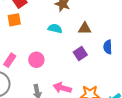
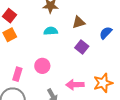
blue semicircle: (108, 47) -> (106, 33), turned 64

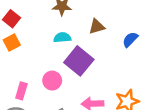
purple square: (82, 47) -> (79, 61), moved, size x1.6

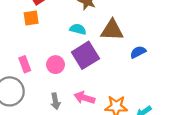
brown triangle: (97, 27) -> (112, 30), size x1.5
pink rectangle: (21, 91) -> (25, 64), turned -56

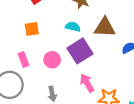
orange square: (31, 18) -> (32, 29), moved
pink arrow: (84, 98) -> (87, 83), moved, turned 42

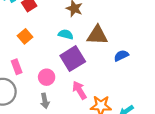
orange square: (32, 29) -> (25, 36), turned -32
pink circle: (52, 60) -> (47, 77), moved

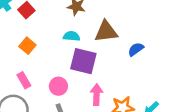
purple square: (73, 59) -> (83, 61), turned -35
pink arrow: (79, 90) -> (97, 95), turned 42

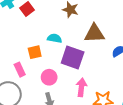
cyan semicircle: (72, 36) -> (55, 38), moved
orange square: (27, 46) -> (35, 52), moved, turned 32

